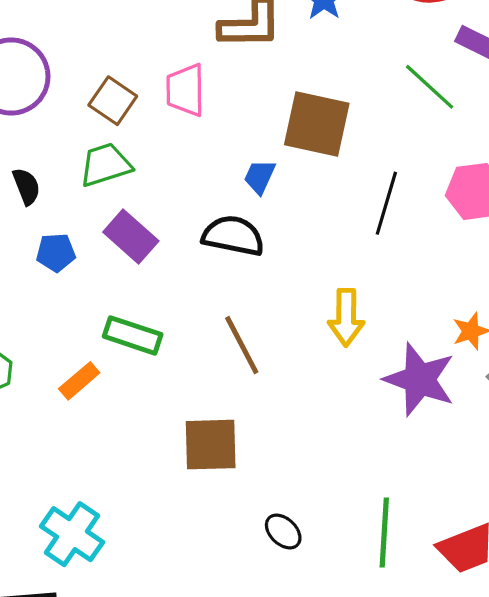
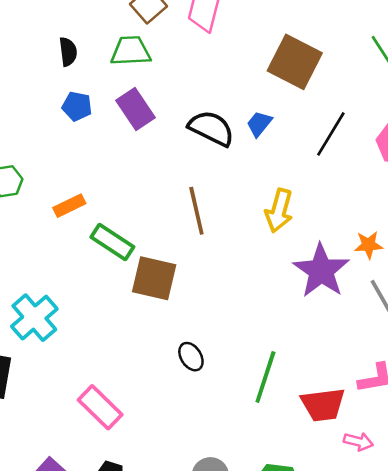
blue trapezoid: (260, 177) -> (259, 124), moved
green rectangle: (133, 335) -> (112, 242), moved

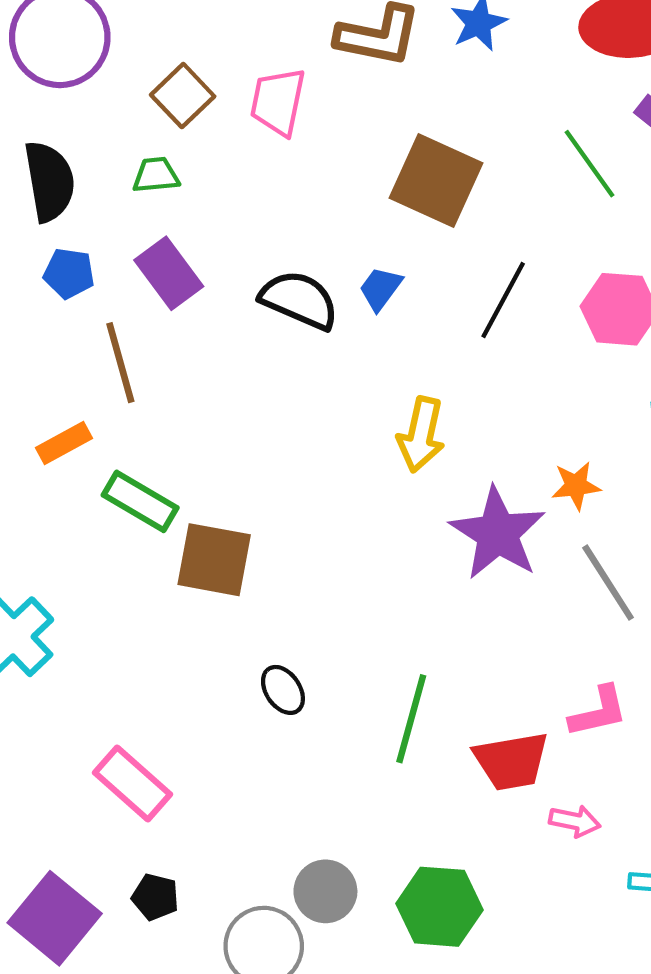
green trapezoid: (131, 51) -> (156, 175), size x0.7
black semicircle: (68, 52) -> (49, 181), size x1.6
brown line: (196, 211) -> (120, 363), moved

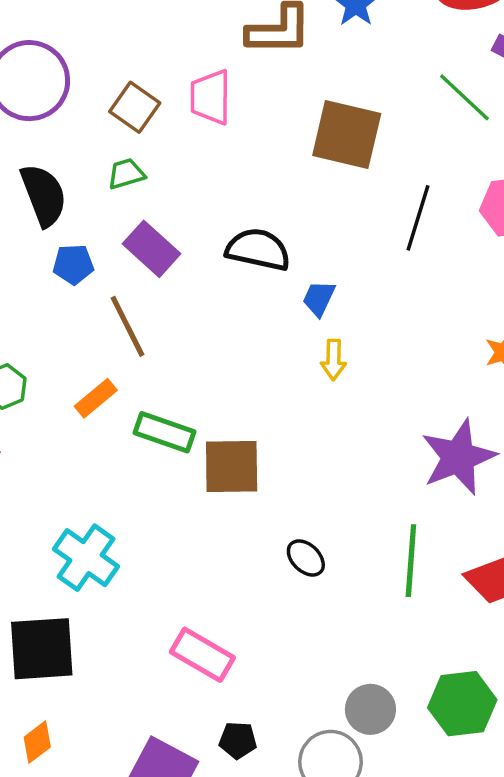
blue trapezoid: (380, 289) -> (319, 298), moved
yellow arrow: (421, 435) -> (333, 360), moved, size x0.7
purple star: (498, 533) -> (458, 457), moved, turned 30

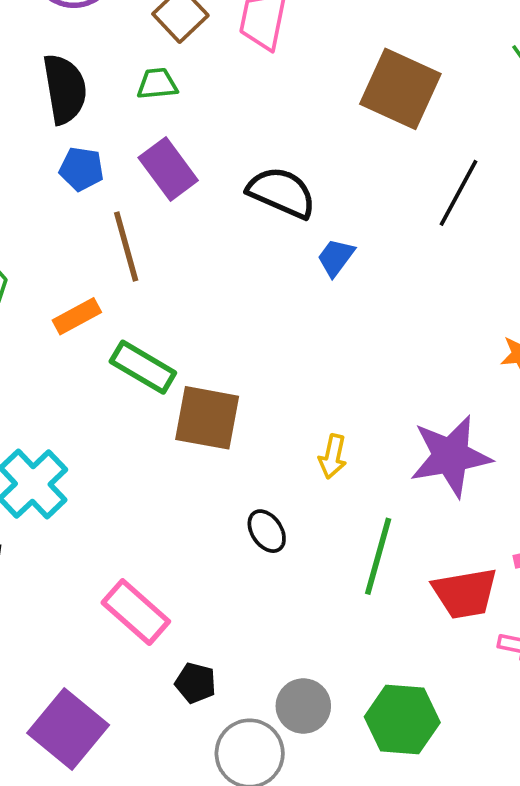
yellow arrow: (333, 360) -> (333, 457), moved
black pentagon: (238, 740) -> (196, 683), moved

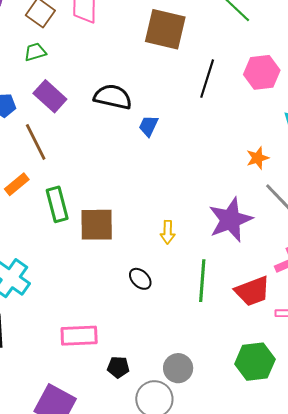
green rectangle: (143, 367) -> (57, 204), turned 56
pink rectangle: (136, 612) -> (79, 336), turned -33
green hexagon: (402, 720) -> (255, 362), moved

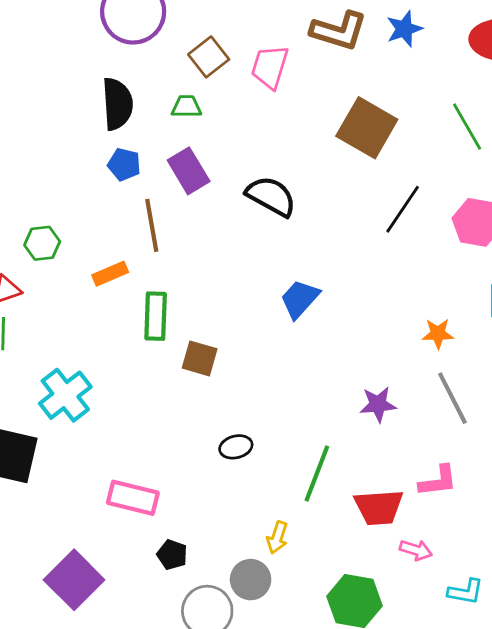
blue trapezoid: (148, 126) -> (300, 299), moved, size x1.4
purple star: (230, 220) -> (378, 404), size x0.6
brown square: (97, 225) -> (200, 358), size x0.7
yellow arrow: (168, 232) -> (277, 537), moved
black ellipse: (140, 279) -> (236, 447), turned -75

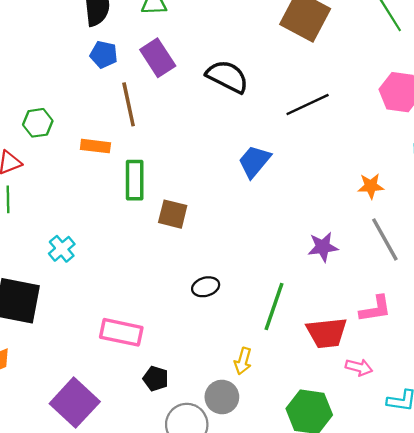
black line: (403, 209) -> (308, 104), moved, turned 33
orange rectangle: (110, 274) -> (95, 146), turned 32
cyan cross: (65, 395) -> (62, 249), size x0.6

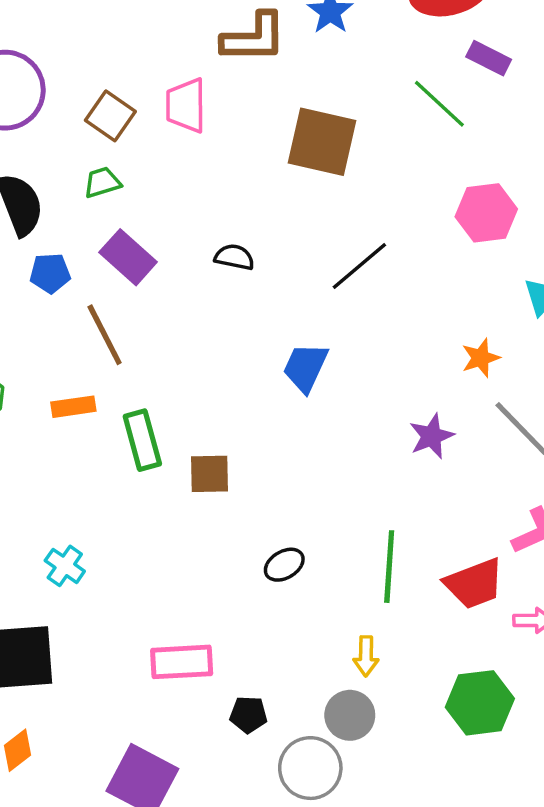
black semicircle: (227, 77) -> (234, 257), size x0.6
purple star: (323, 247) -> (432, 436), moved

